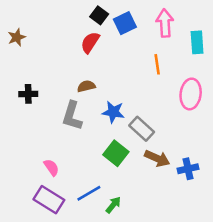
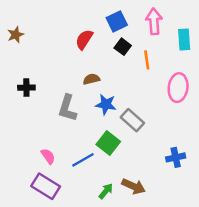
black square: (99, 15) -> (123, 47), moved
brown semicircle: (86, 86) -> (91, 79), moved
brown arrow: (157, 158) -> (134, 186), moved
blue line: (89, 193) -> (83, 160), moved

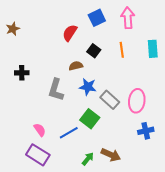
cyan rectangle: (184, 39) -> (153, 49), moved
black square: (123, 47) -> (94, 51), moved
pink ellipse: (178, 88) -> (137, 101), moved

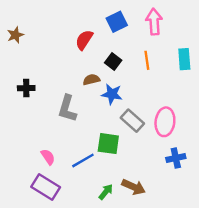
blue star: (88, 87) -> (112, 94), moved
green square: (90, 119) -> (108, 144), turned -30

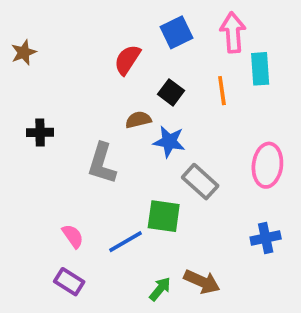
cyan rectangle: (184, 59) -> (260, 69), moved
pink ellipse: (165, 122) -> (267, 165), moved
purple rectangle: (46, 187) -> (69, 282), size x0.7

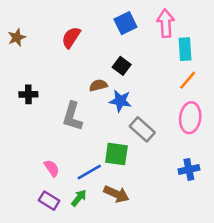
red semicircle: (127, 60) -> (71, 37), moved
orange line: (222, 91) -> (188, 80), moved, turned 48
brown arrow: (202, 282) -> (116, 194), moved
green arrow: (160, 289) -> (79, 198), moved

